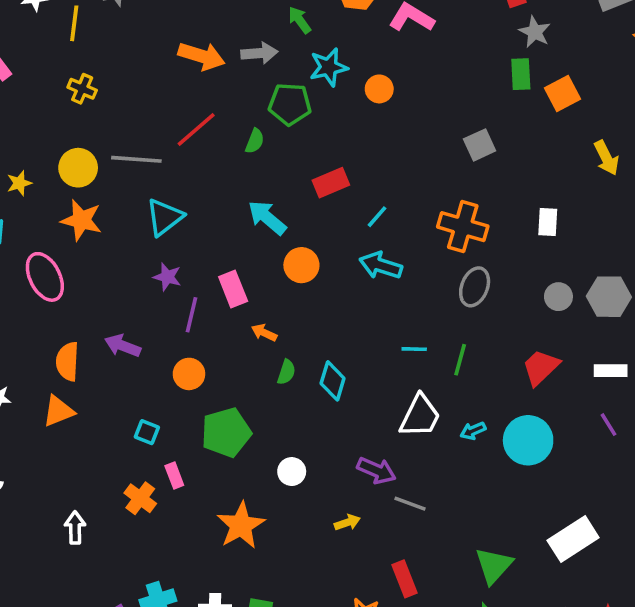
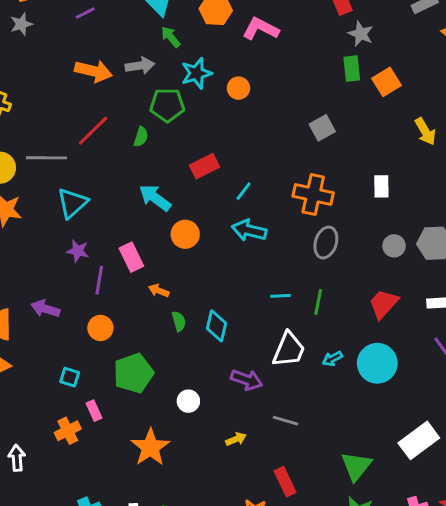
green semicircle: (286, 372) -> (179, 321), turned -30
purple arrow: (376, 471) -> (247, 380), moved
orange cross: (140, 498) -> (68, 431), turned 30

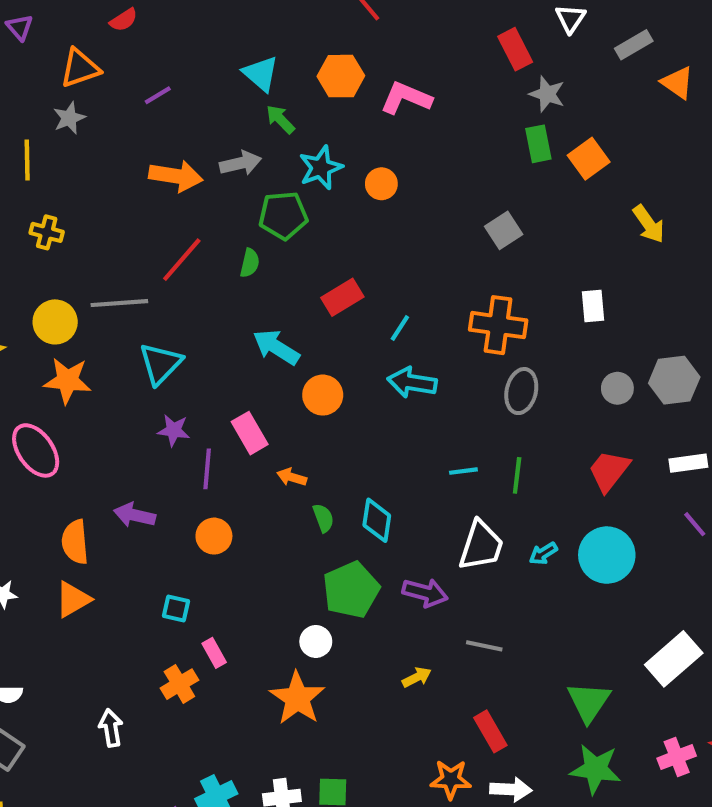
green pentagon: (133, 373) -> (351, 590), moved
white circle: (188, 401) -> (316, 641), moved

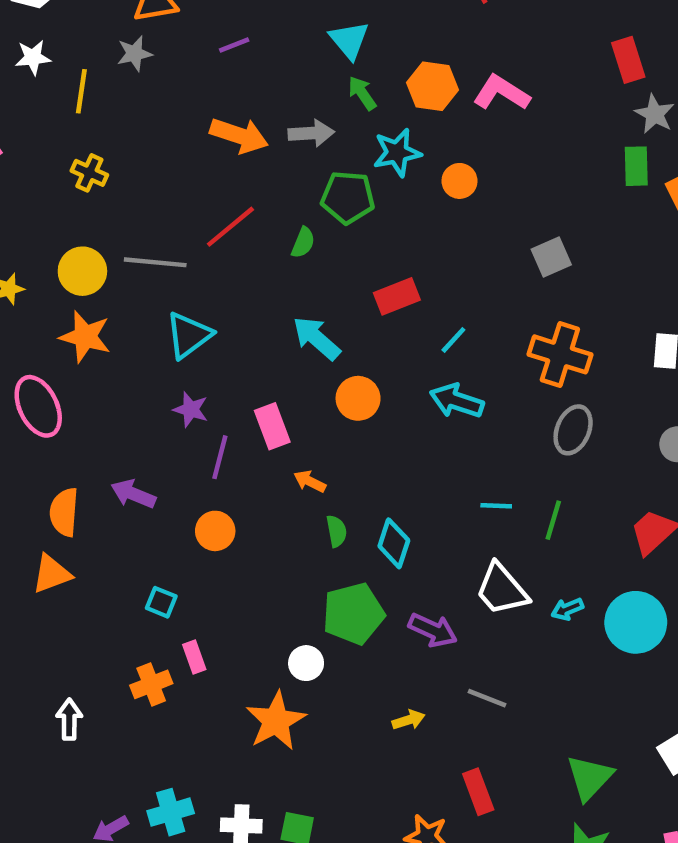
orange hexagon: (341, 76) -> (432, 86), moved
gray square: (504, 230) -> (551, 257), moved
white trapezoid: (481, 546) -> (502, 589), turned 112

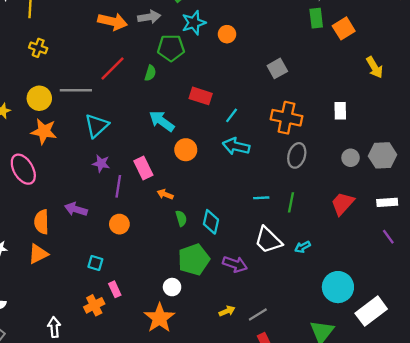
red rectangle: (397, 296) -> (201, 96), turned 45
cyan circle: (636, 622) -> (338, 287), moved
gray line: (487, 698) -> (258, 315), moved, turned -48

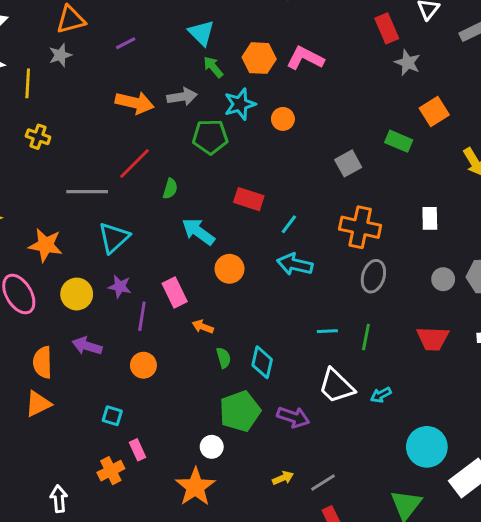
green rectangle: (316, 18) -> (399, 141), moved, turned -60
green semicircle: (150, 73) -> (170, 189), moved
yellow circle: (39, 98) -> (77, 294), moved
red trapezoid: (343, 204) -> (433, 339), turned -130

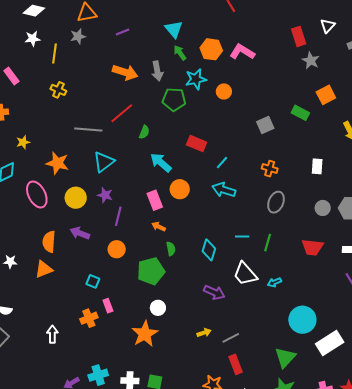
gray arrow: (182, 97) -> (157, 71), turned 84
orange cross: (360, 227) -> (270, 169), size x0.6
pink rectangle: (175, 293) -> (155, 200), moved
cyan diamond: (262, 362) -> (209, 250), moved
green pentagon: (240, 411) -> (151, 271), moved

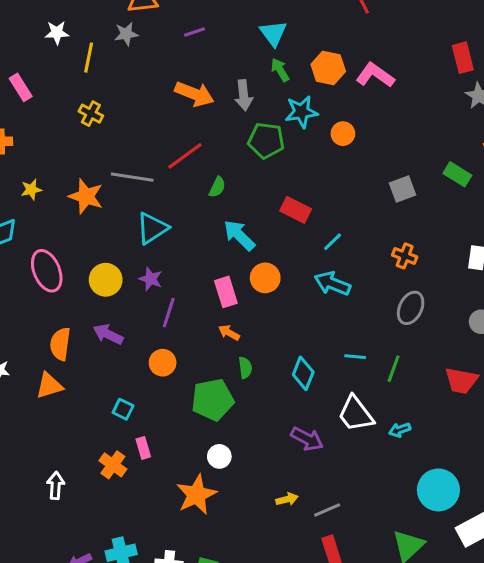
orange star: (57, 163) -> (86, 196), moved
orange cross: (89, 318) -> (113, 465), turned -36

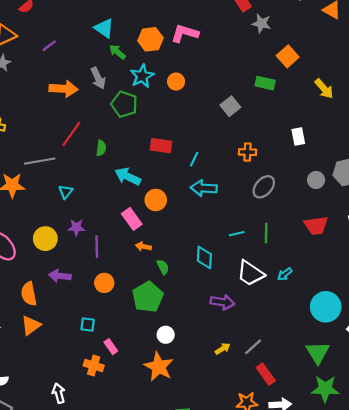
green pentagon: (266, 140) -> (124, 104), turned 30
cyan triangle: (152, 228) -> (66, 192), size x0.6
gray ellipse: (411, 308) -> (264, 187), turned 35

